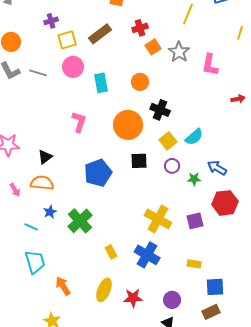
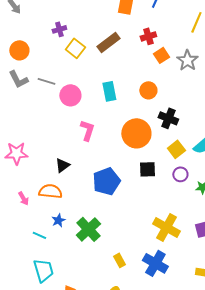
yellow square: (67, 40) -> (75, 48), turned -36
pink circle: (73, 67) -> (70, 95), moved
black triangle: (45, 157) -> (62, 165), moved

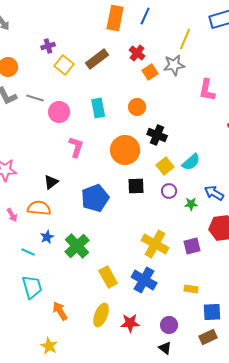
red cross: (148, 36) -> (137, 53), turned -35
gray star: (187, 60) -> (174, 65), moved, turned 30
yellow rectangle: (119, 260) -> (108, 277), size x1.5

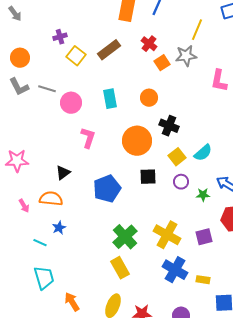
green cross: (77, 246) -> (125, 237), moved
blue cross: (144, 280) -> (175, 270), moved

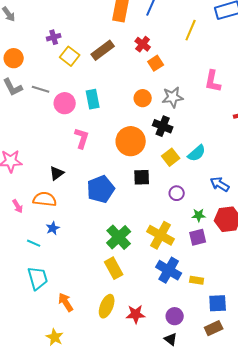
gray star: (186, 56) -> (173, 97), moved
cyan rectangle: (110, 99) -> (93, 99), moved
purple circle: (181, 182) -> (177, 193), moved
green star: (203, 195) -> (199, 215), moved

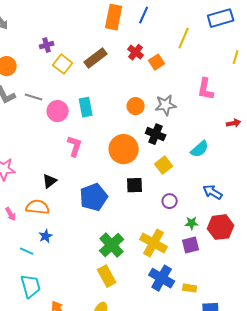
orange square: (156, 63) -> (157, 62), moved
cyan semicircle: (197, 153) -> (200, 149), moved

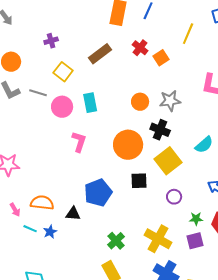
yellow square: (63, 64) -> (63, 72), moved
yellow square: (164, 165) -> (168, 161), size x1.5
black triangle: (50, 181) -> (73, 214), moved, turned 42
green cross: (112, 245) -> (116, 241), size x0.7
cyan line: (27, 251) -> (30, 229), moved

